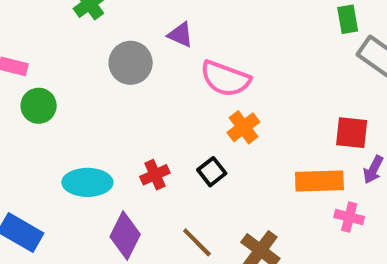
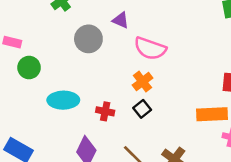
orange cross: (243, 127) -> (142, 82), moved
red cross: (155, 175) -> (105, 111), turned 36
cyan ellipse: (87, 182) -> (63, 100), moved

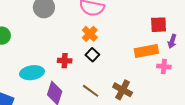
cyan ellipse: (63, 100) -> (32, 73), moved

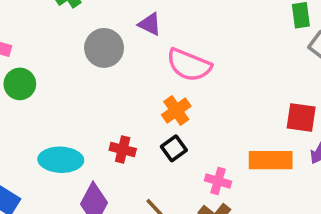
pink cross: (164, 67) -> (218, 181), moved

